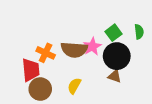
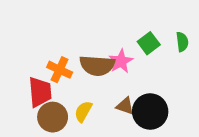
black circle: (117, 56) -> (150, 111), moved
brown triangle: (115, 76) -> (125, 106), moved
yellow semicircle: (74, 86) -> (83, 111), moved

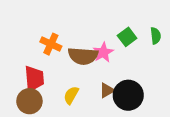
orange cross: (60, 70) -> (51, 44), moved
brown triangle: (125, 106) -> (107, 90), turned -49
brown circle: (53, 117) -> (29, 101), moved

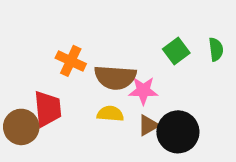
pink star: (103, 52) -> (143, 91), moved, turned 30
yellow semicircle: (71, 95) -> (110, 114), moved, turned 66
brown circle: (29, 101) -> (21, 127), moved

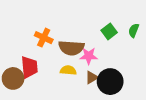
green semicircle: (216, 49) -> (134, 30), turned -152

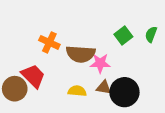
red trapezoid: (29, 67) -> (33, 76), turned -40
yellow semicircle: (68, 70) -> (77, 91), moved
brown triangle: (92, 77) -> (104, 88), turned 40

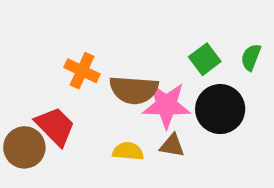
pink star: (100, 63) -> (166, 105), size x1.4
black circle: (124, 92) -> (220, 109), moved

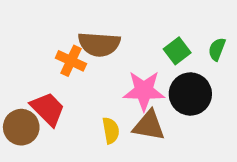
brown semicircle: (134, 90) -> (99, 44), moved
brown triangle: (172, 146) -> (149, 126), size x1.5
yellow semicircle: (128, 151) -> (111, 130), turned 75

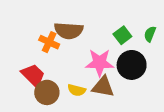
brown circle: (21, 127) -> (47, 92), moved
yellow semicircle: (111, 130) -> (77, 90), turned 114

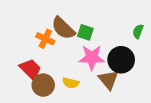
brown semicircle: (69, 31) -> (63, 28), turned 40
green square: (122, 35) -> (85, 32), moved, turned -35
brown triangle: (103, 87) -> (109, 80), moved, turned 40

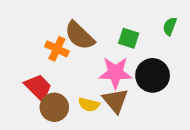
green semicircle: (138, 31) -> (170, 26), moved
green square: (85, 32) -> (129, 38), moved
brown triangle: (109, 80) -> (115, 101), moved

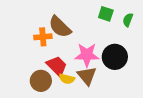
green square: (129, 38) -> (106, 14), moved
orange cross: (57, 49) -> (43, 37), turned -30
red trapezoid: (38, 87) -> (57, 66), moved

